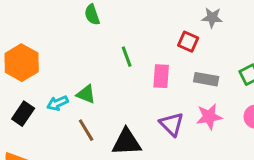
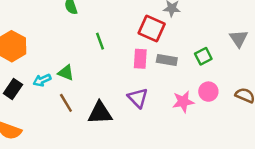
red square: (188, 42) -> (152, 29), size x1.5
pink rectangle: (161, 76) -> (140, 59), moved
pink star: (209, 117) -> (183, 102), moved

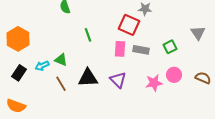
black triangle: (100, 113) -> (88, 78), moved

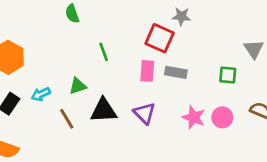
green square: (170, 47) -> (228, 75), moved, turned 32
green triangle: (61, 60) -> (78, 86), moved, turned -40
pink circle: (174, 75) -> (222, 117), moved
pink star: (154, 83) -> (194, 117), turned 30

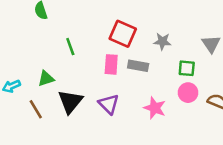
gray star: (181, 16) -> (162, 41), moved
black triangle: (104, 111) -> (70, 102), turned -48
pink circle: (222, 117) -> (188, 93), moved

